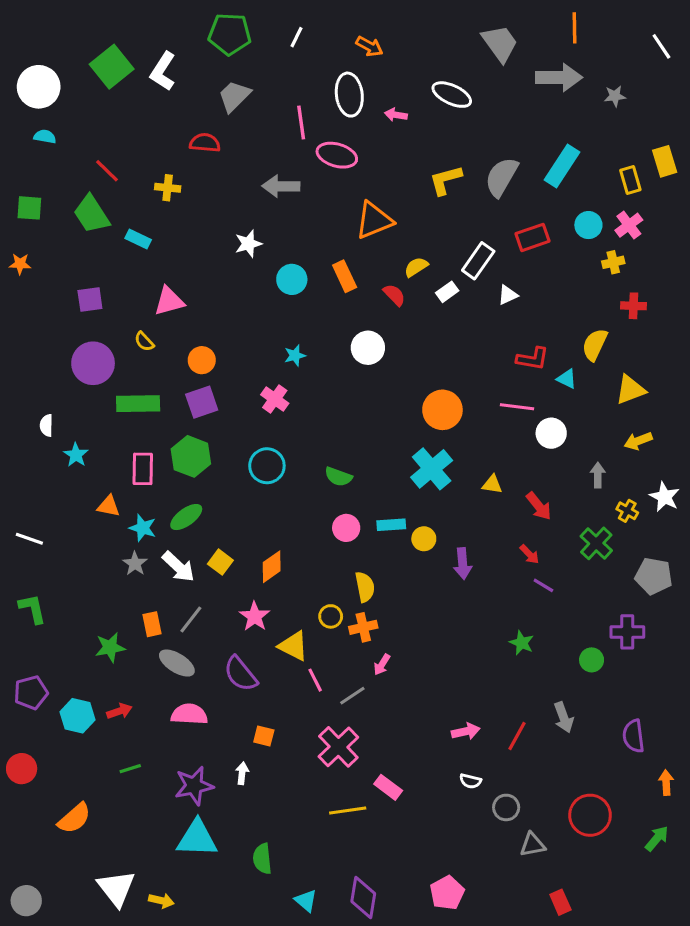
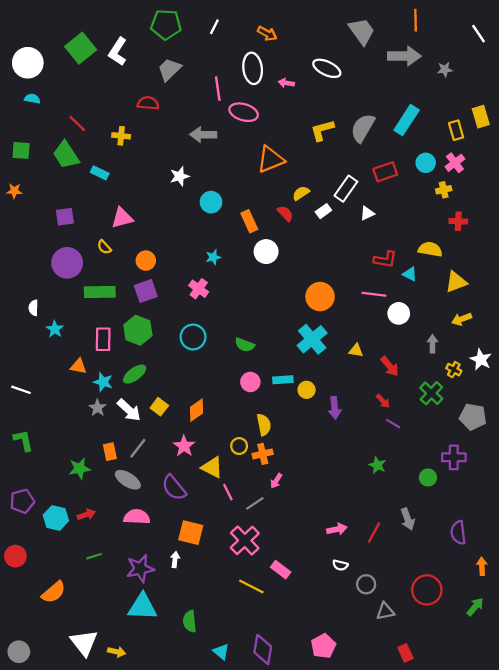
orange rectangle: (345, 276) -> (249, 221), moved
yellow semicircle: (595, 345) -> (430, 249), turned 75
orange square: (264, 736) -> (191, 533), size x1.6
yellow line: (348, 811) -> (251, 587), turned 35

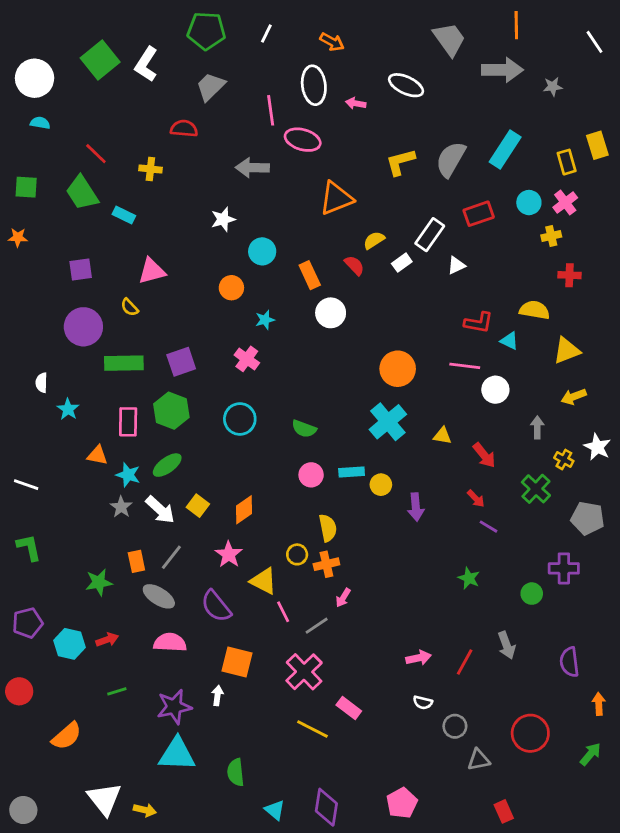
orange circle: (146, 261) -> (231, 288), moved

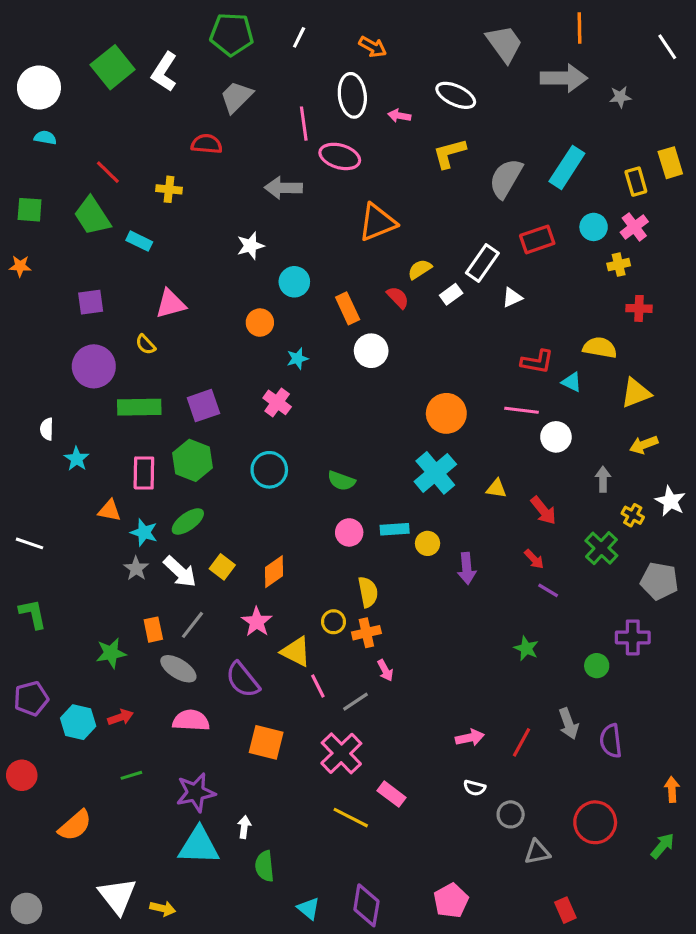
yellow L-shape: (400, 162) -> (449, 153), moved
pink arrow: (343, 598) -> (385, 670), turned -60
purple semicircle: (569, 662) -> (611, 741), moved
white arrow: (217, 696) -> (244, 827), moved

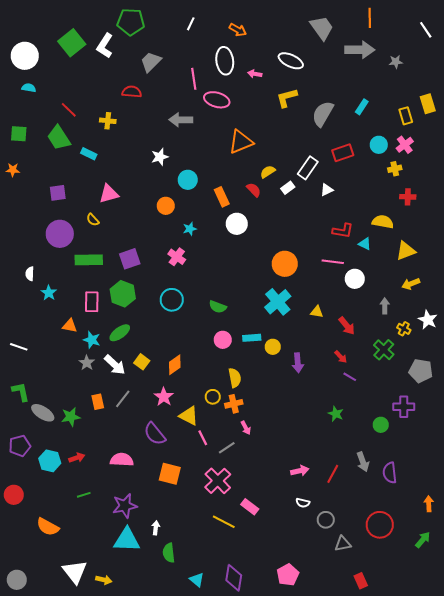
green pentagon: (232, 34) -> (131, 22), moved
cyan rectangle: (567, 167) -> (362, 107), size x0.6
gray ellipse: (178, 669) -> (43, 413), moved
orange semicircle: (75, 825) -> (48, 527), turned 70

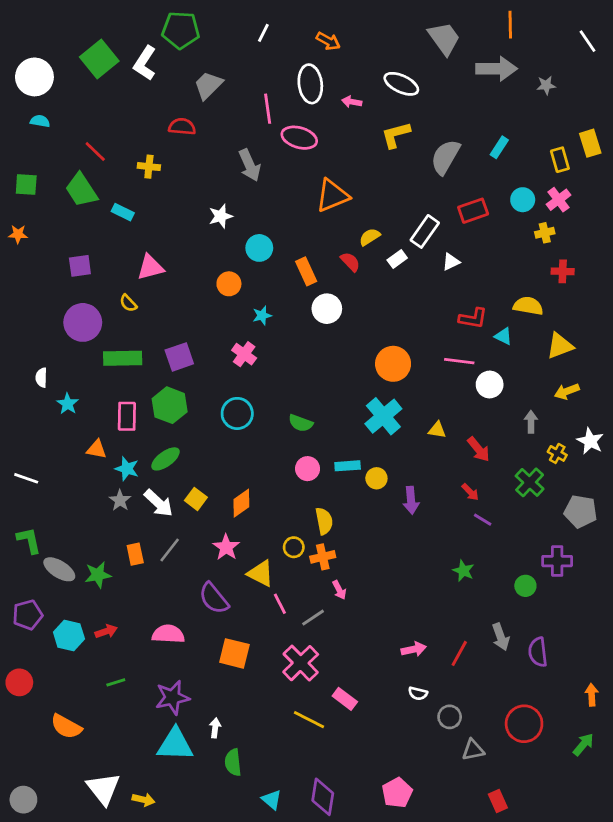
gray arrow: (181, 120) -> (250, 165), turned -115

